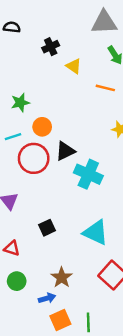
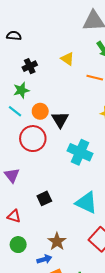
black semicircle: (12, 27) -> (14, 36), moved
black cross: (51, 47) -> (30, 66), moved
cyan line: (13, 137) -> (15, 111), moved, turned 56
black triangle: (65, 151) -> (60, 120), moved, turned -36

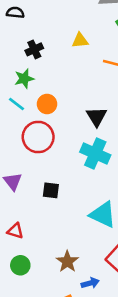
yellow triangle: (67, 59) -> (80, 40), turned -40
black triangle: (60, 120) -> (97, 117), moved
black square: (44, 198) -> (51, 190), moved, turned 32
blue arrow: (44, 259) -> (90, 283), moved

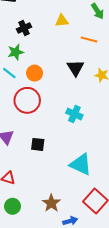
black triangle: (97, 117) -> (75, 68), moved
cyan cross: (95, 154) -> (74, 114), size x0.7

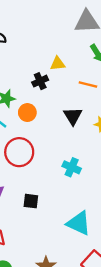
black cross: (24, 28) -> (40, 81), moved
orange circle: (35, 73) -> (27, 113), moved

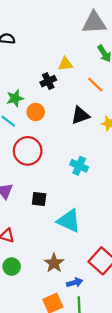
orange line: (88, 85) -> (95, 84), turned 30
black triangle: (73, 116) -> (80, 115), turned 42
cyan triangle: (79, 223) -> (69, 221), moved

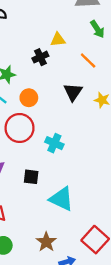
orange circle: (36, 112) -> (29, 98), moved
black triangle: (80, 115) -> (73, 92), turned -36
cyan cross: (79, 166) -> (54, 143), moved

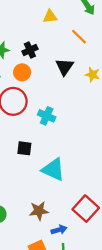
black cross: (40, 57) -> (30, 50), moved
brown star: (46, 242) -> (39, 211), turned 30

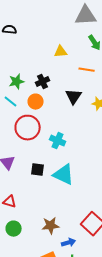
orange line: (79, 37) -> (87, 70), turned -35
cyan triangle: (53, 170) -> (64, 175), moved

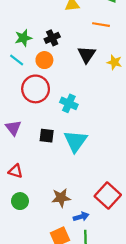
cyan triangle: (64, 175) -> (76, 141), turned 40

